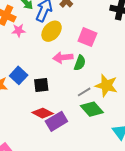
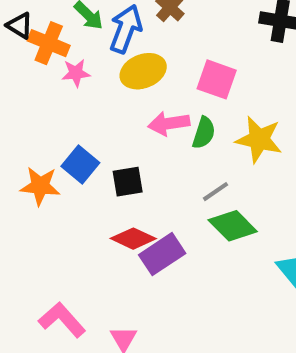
yellow ellipse: (52, 31) -> (143, 71), turned 30
yellow star: (106, 85) -> (259, 139), moved

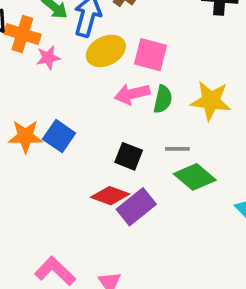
pink square: (217, 79) -> (151, 55), moved
black square: (128, 182) -> (129, 156), moved, turned 36
orange star: (40, 186) -> (25, 136), moved
gray line: (215, 192) -> (177, 149), turned 40

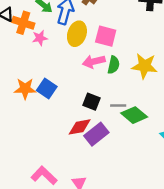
yellow ellipse: (106, 51) -> (77, 34), turned -45
gray line: (177, 149) -> (118, 105), moved
red diamond: (110, 196) -> (80, 127), turned -30

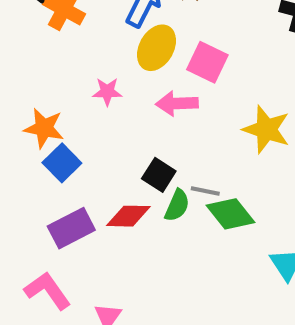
pink star: (40, 38) -> (107, 92), moved
green semicircle: (114, 65) -> (177, 205), moved
blue square: (47, 88) -> (62, 163), moved
purple rectangle: (96, 134) -> (71, 228), moved

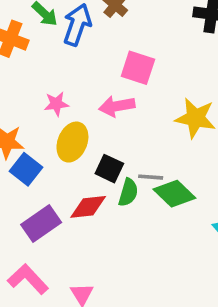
yellow ellipse: (157, 48) -> (72, 142), moved

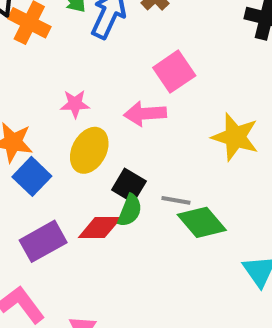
pink square: (138, 68) -> (174, 72), turned 32
green semicircle: (128, 192) -> (130, 210), moved

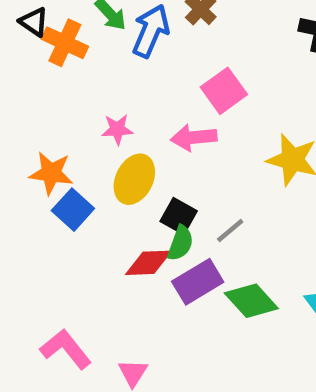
gray line: (176, 200) -> (230, 231), turned -48
green diamond: (202, 222) -> (251, 301), moved
purple rectangle: (43, 241) -> (198, 282), moved

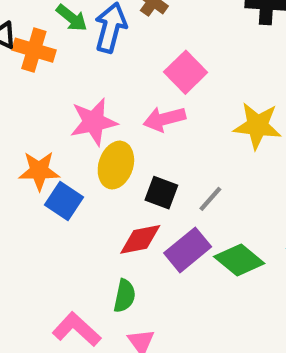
pink star: (117, 129) -> (94, 122), size x1.6
green semicircle: (180, 243) -> (125, 296), moved

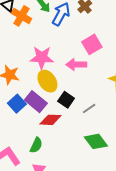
yellow ellipse: (116, 165) -> (47, 81), turned -65
blue square: (64, 201) -> (17, 104), moved
purple rectangle: (188, 250) -> (36, 102), moved, turned 65

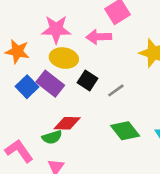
yellow ellipse: (47, 81) -> (64, 58), turned -45
red diamond: (50, 120) -> (67, 123), moved
green semicircle: (36, 145) -> (52, 137), turned 49

